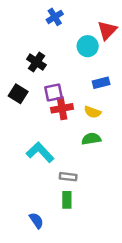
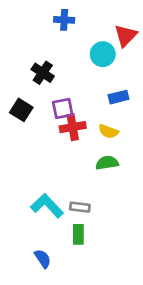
blue cross: (55, 17) -> (64, 20), turned 35
cyan L-shape: (40, 152) -> (47, 206), moved

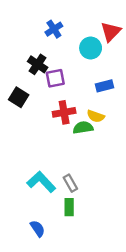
blue cross: (64, 20) -> (54, 29), moved, turned -36
purple square: (63, 109) -> (55, 78), moved
green semicircle: (107, 163) -> (83, 128), moved
gray rectangle: (80, 207) -> (70, 183), turned 54

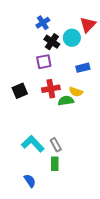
black cross: (38, 64) -> (52, 42), moved
black square: (19, 97) -> (20, 91), moved, turned 35

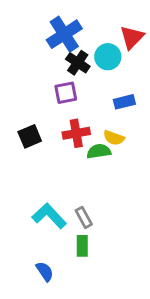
blue cross: (43, 23) -> (64, 34), size x1.6

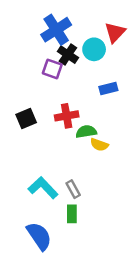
purple square: (66, 93) -> (52, 69), moved, turned 30
yellow semicircle: (114, 138) -> (99, 145), moved
blue semicircle: (45, 271) -> (39, 236), size x1.6

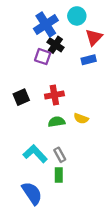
red triangle: (115, 32) -> (94, 37), moved
cyan circle: (94, 49) -> (77, 16), moved
blue rectangle: (108, 88) -> (89, 60), moved
green semicircle: (86, 132) -> (57, 122), moved

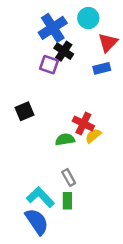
red cross: (54, 95) -> (83, 123), moved, turned 36
yellow semicircle: (81, 118) -> (93, 136), turned 120
cyan L-shape: (35, 154) -> (40, 197), moved

